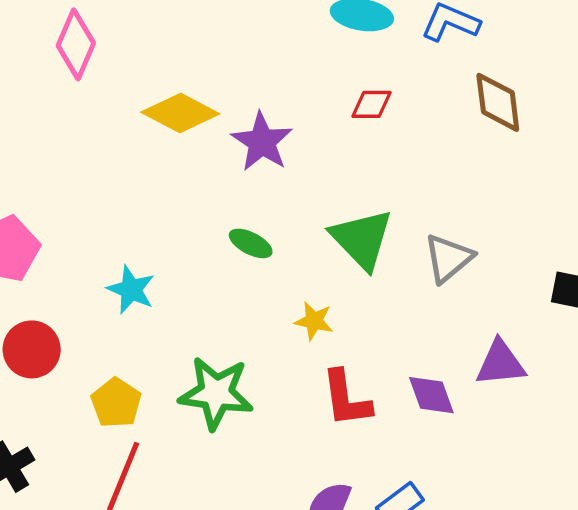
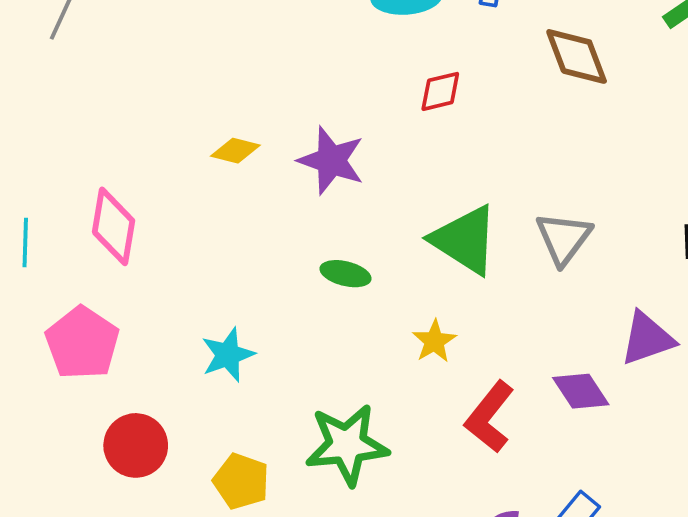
pink diamond: (76, 44) -> (114, 226), moved
yellow diamond: (180, 113) -> (235, 151), size x0.6
cyan star: (131, 290) -> (228, 355), turned -30
yellow star: (314, 321) -> (434, 341), turned -30
red L-shape: (346, 399) -> (489, 417), turned 60

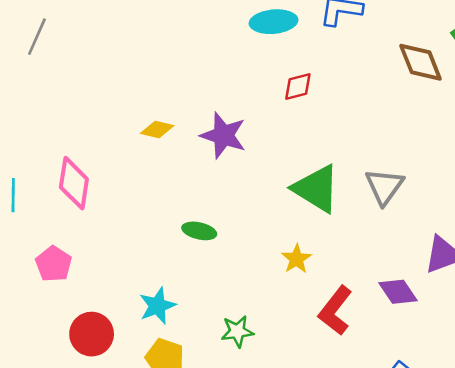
brown diamond: (577, 56) -> (421, 62), moved
green ellipse: (345, 274) -> (199, 231), moved
pink pentagon: (82, 343) -> (54, 264), size x0.7
cyan star: (228, 355) -> (157, 306), moved
green star: (347, 445) -> (237, 331), size x0.6

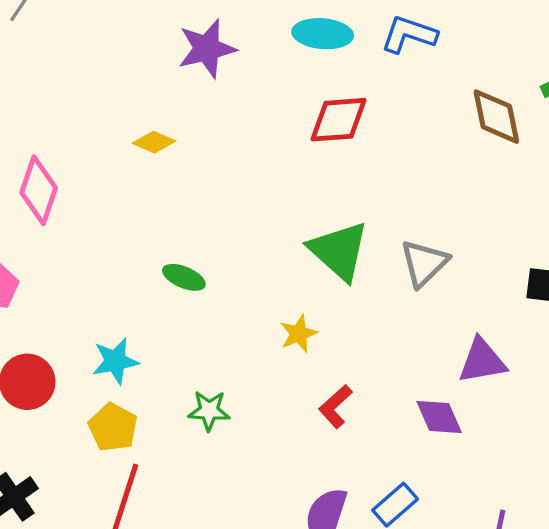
red diamond: (298, 87) -> (338, 120), size x1.5
purple star: (223, 135) -> (207, 49), moved, turned 30
purple diamond: (398, 292) -> (439, 417), moved
red L-shape: (335, 311) -> (335, 407), size x0.7

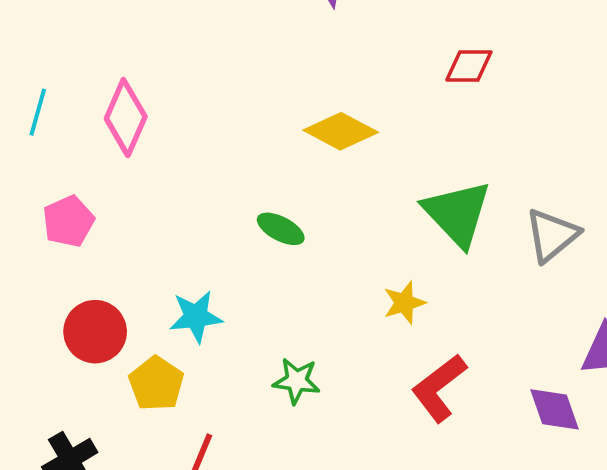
red diamond: (338, 120) -> (469, 66), size x0.7
yellow diamond: (154, 142) -> (341, 131), moved, size x1.5
red L-shape: (335, 407) -> (439, 388), size x1.4
yellow pentagon: (113, 427) -> (156, 384), moved

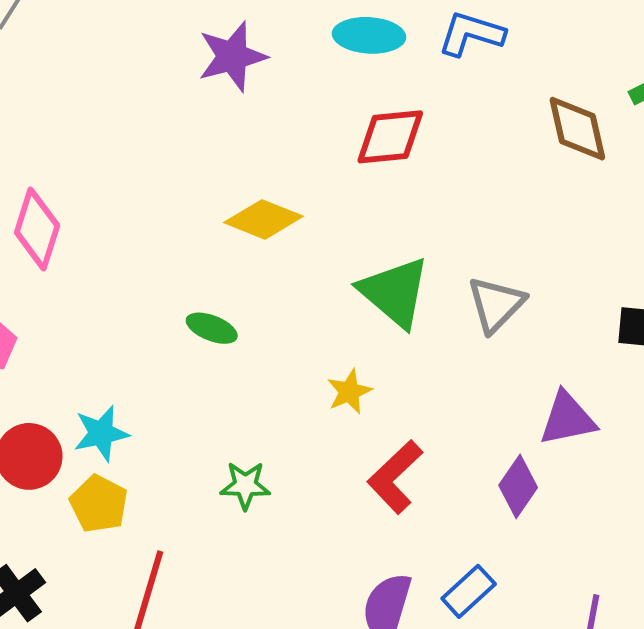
red diamond: (469, 66) -> (390, 137), size x1.4
cyan star: (196, 317) -> (101, 433), moved
purple diamond: (554, 409) -> (518, 486), turned 60

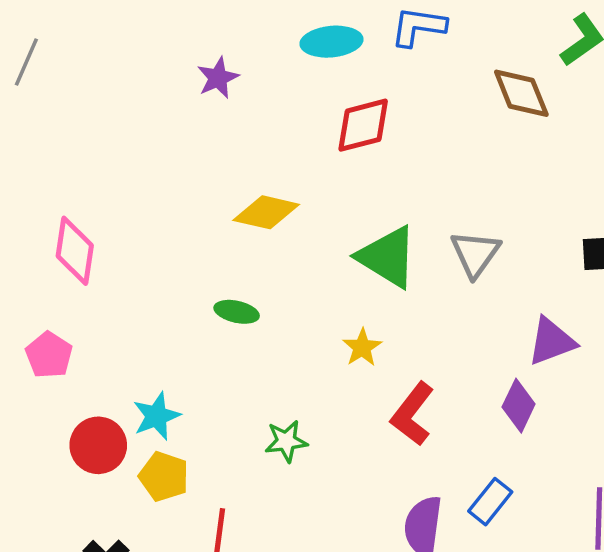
purple star: (232, 56) -> (218, 78), size x0.7

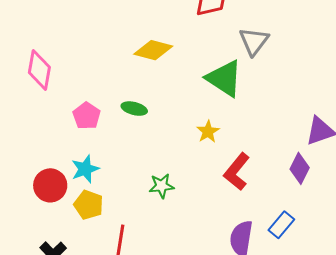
gray triangle: (475, 254) -> (254, 41), moved
pink pentagon: (49, 355) -> (87, 116), moved

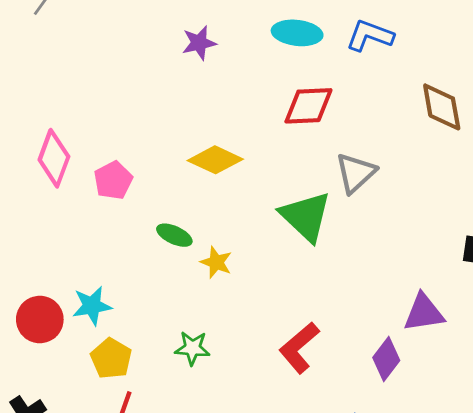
pink pentagon: (87, 116) -> (113, 180), moved
yellow star: (208, 132) -> (216, 262), moved, turned -30
yellow pentagon: (89, 205) -> (111, 359), moved

